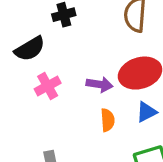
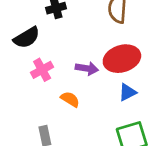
orange semicircle: (108, 120) -> (70, 99), moved, turned -54

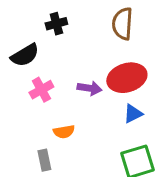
orange semicircle: (70, 99) -> (64, 132), moved, turned 138

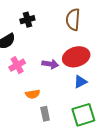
gray rectangle: (44, 160) -> (45, 114), moved

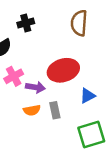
red ellipse: (76, 57) -> (63, 70), moved
purple arrow: (50, 64) -> (35, 87), moved
gray rectangle: (45, 114) -> (55, 110), moved

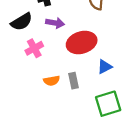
purple arrow: (35, 87) -> (55, 23), moved

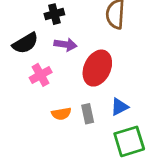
red ellipse: (82, 43) -> (97, 68), turned -48
blue triangle: (105, 67) -> (119, 107), moved

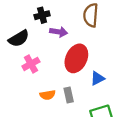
purple arrow: (65, 44) -> (59, 32), moved
blue triangle: (119, 107) -> (97, 78), moved

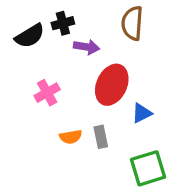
black semicircle: (19, 38) -> (30, 36), moved

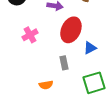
orange semicircle: (71, 137) -> (46, 85), moved

